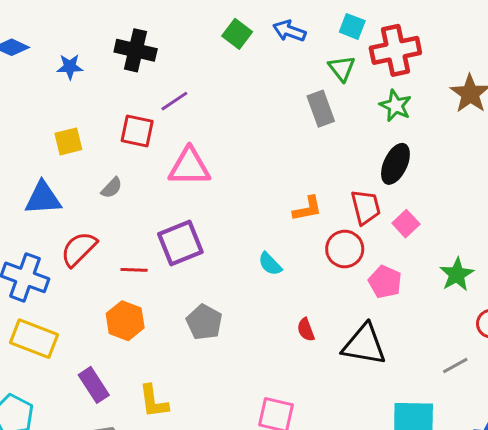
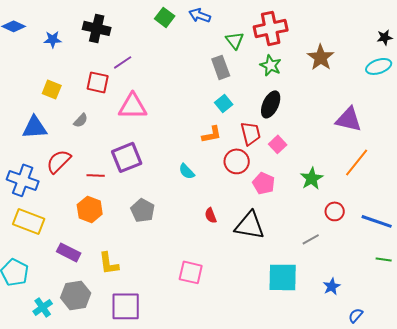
cyan square: (352, 26) -> (224, 103), moved, turned 30
yellow square: (68, 141) -> (52, 89), turned 36
purple rectangle: (94, 385) -> (69, 252), turned -30

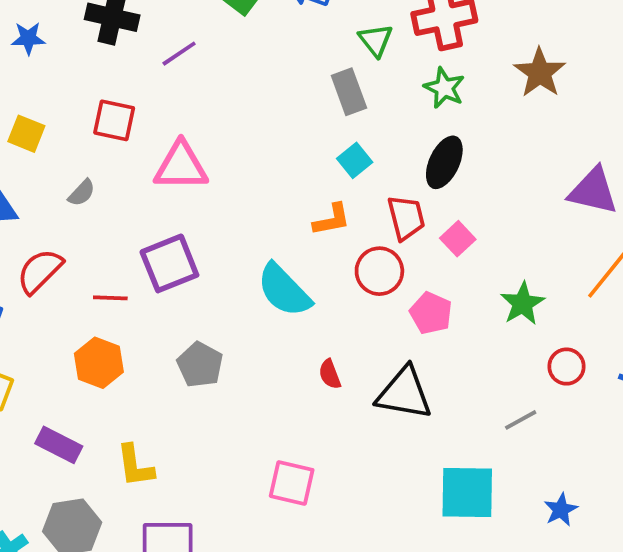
purple line: (123, 62) -> (179, 54), moved
cyan semicircle: (187, 171) -> (284, 290), size x1.8

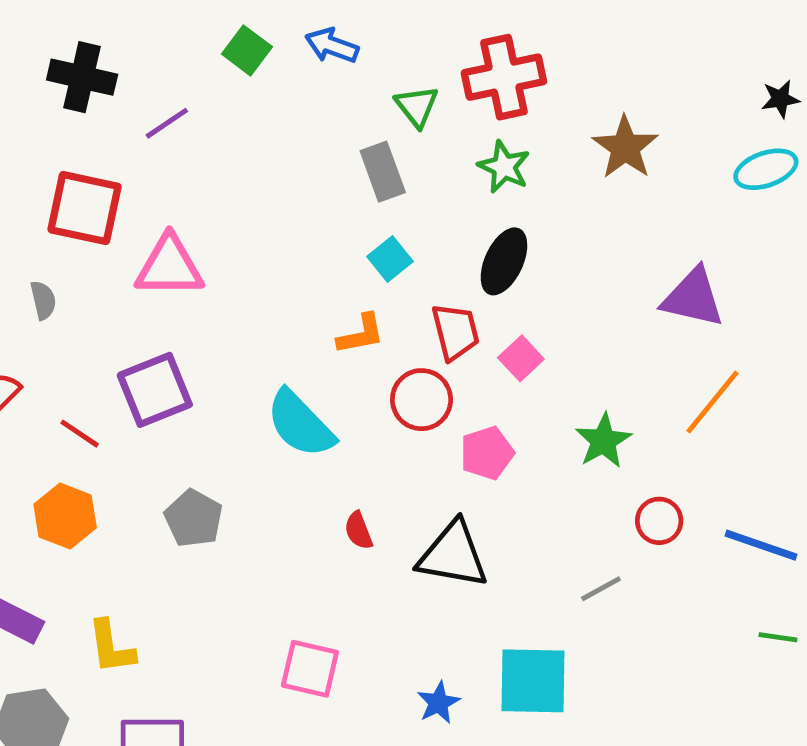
red square: (114, 120) -> (84, 208), size x1.4
gray semicircle: (82, 193) -> (43, 300), turned -56
red line: (110, 298) -> (80, 434), turned 32
pink pentagon: (431, 313) -> (487, 453), turned 30
blue star: (561, 510) -> (438, 703), moved

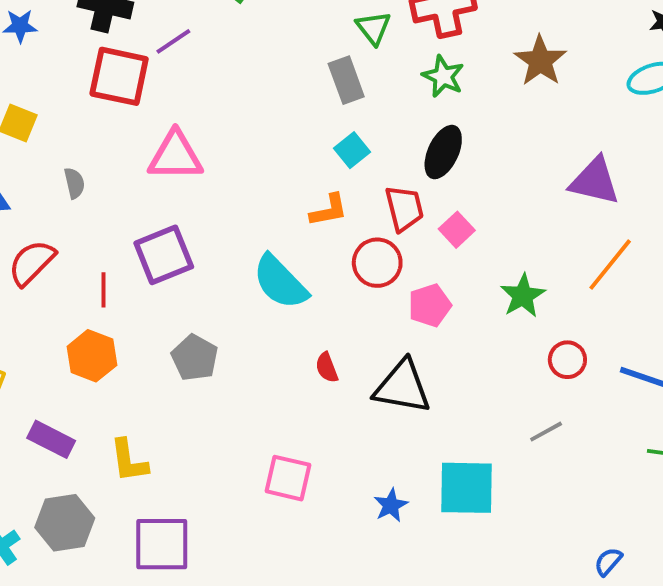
red square: (84, 208) -> (119, 76), moved
red line: (80, 434) -> (104, 290), turned 56
gray line: (601, 589) -> (546, 432), moved

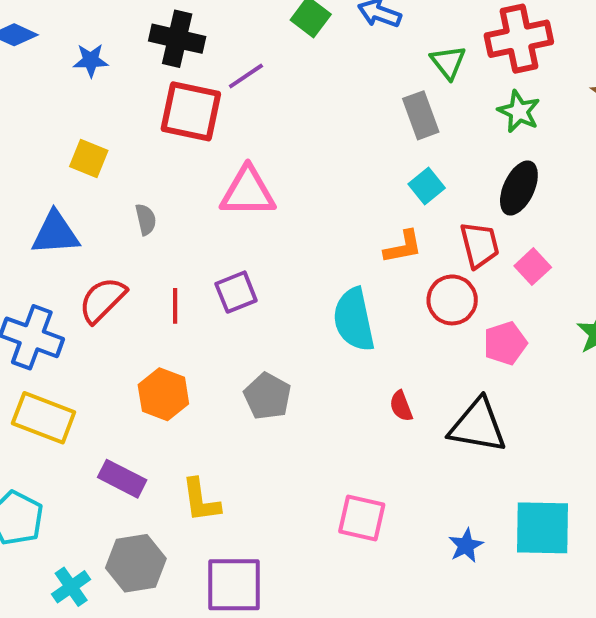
purple square: (164, 255) -> (236, 292), size x0.7
cyan semicircle: (280, 282) -> (354, 320), turned 32
red line: (104, 290) -> (175, 306), moved

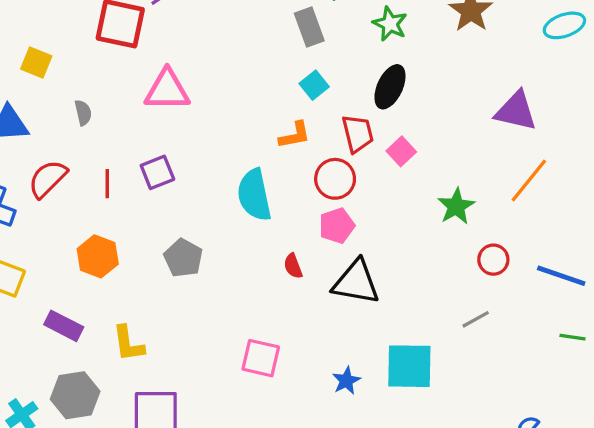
pink pentagon: (505, 343) -> (337, 226), moved

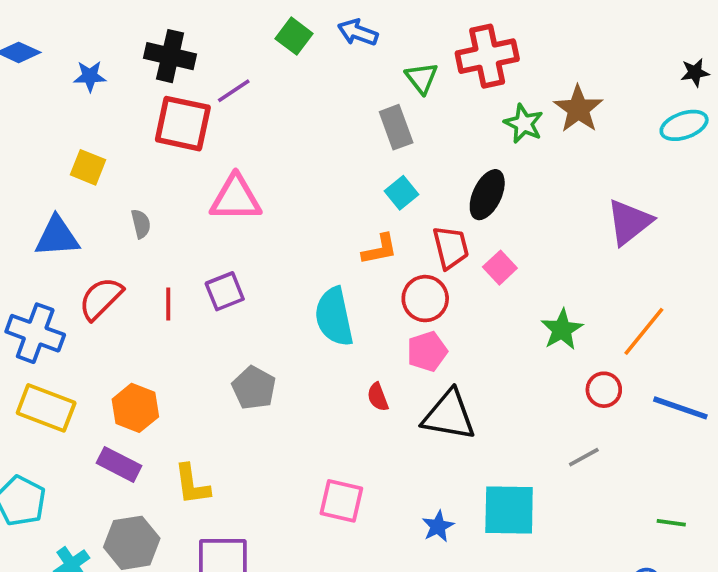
green star: (390, 24) -> (524, 124), moved
purple triangle: (516, 111) -> (629, 222), turned -51
orange line: (529, 180) -> (644, 331), moved
orange hexagon: (98, 256) -> (135, 408), moved
green line: (572, 337) -> (671, 523), moved

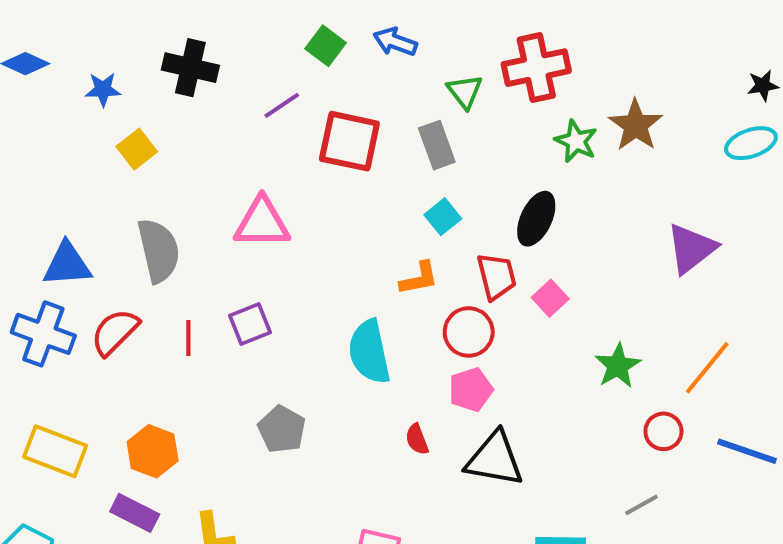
purple line: (234, 91) -> (282, 105), moved
red square: (183, 124) -> (349, 141), moved
yellow square: (88, 167) -> (137, 149), moved, turned 30
gray semicircle: (141, 224) -> (159, 250), size x2.0
blue cross: (35, 333) -> (43, 334), moved

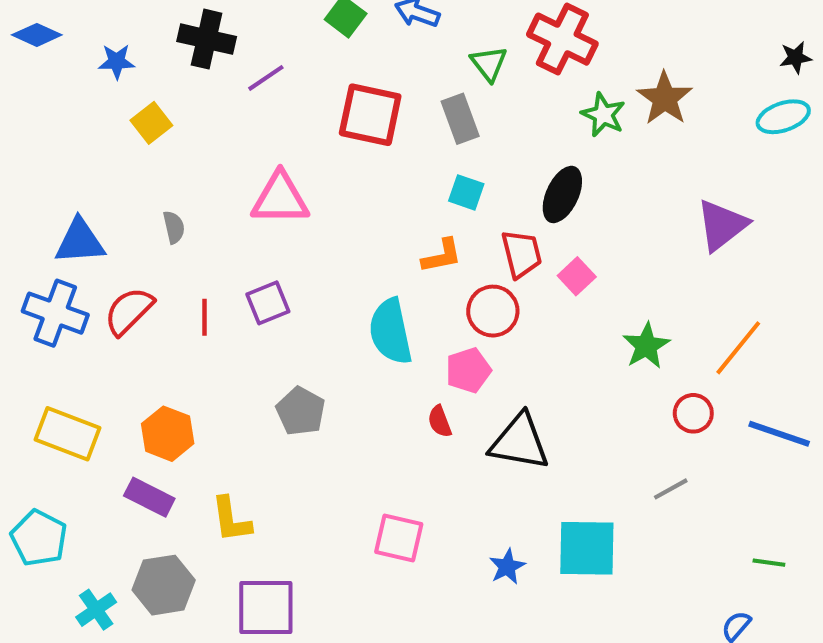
red cross: (536, 68) -> (562, 39), turned 38
purple line: (282, 105) -> (266, 78), moved
cyan square: (443, 217) -> (466, 192), turned -32
gray semicircle: (159, 250) -> (174, 227), size x0.5
pink pentagon: (471, 390) -> (468, 370), moved

